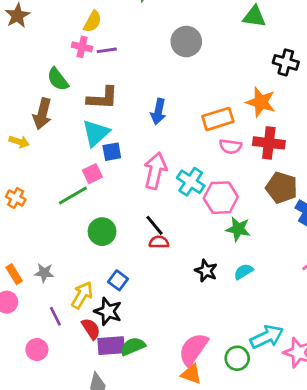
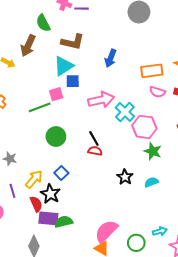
pink arrow: (155, 171) -> (101, 100), turned 55
cyan arrow: (267, 337) -> (160, 231), size x0.6

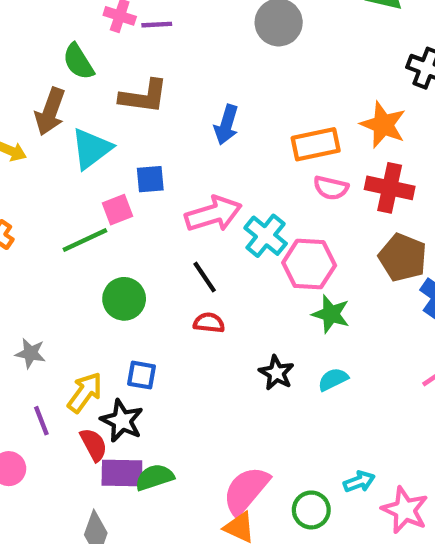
cyan triangle: (64, 66) -> (91, 149), moved
black line: (94, 138) -> (205, 277), moved
blue square: (61, 173) -> (141, 375), turned -32

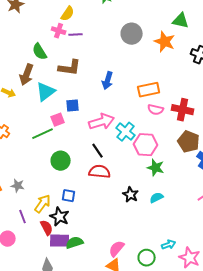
orange star: (383, 125) -> (165, 42), moved
red semicircle: (209, 323) -> (100, 172), size x1.5
pink semicircle: (246, 490) -> (117, 249), size x0.7

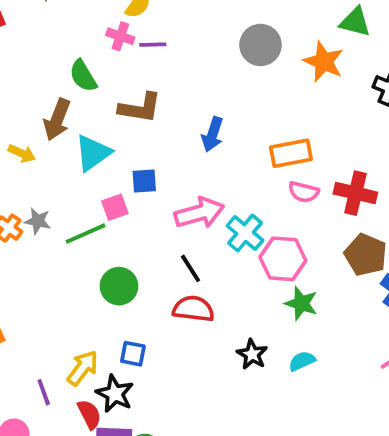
gray star: (18, 186) -> (38, 221), moved

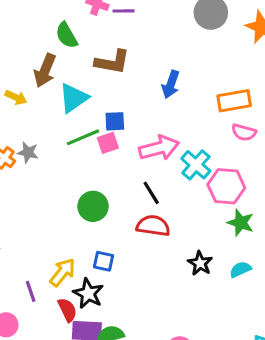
pink square: (115, 207) -> (108, 143), moved
green line: (85, 234) -> (83, 137), moved

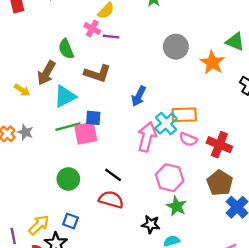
pink square: (108, 143) -> (86, 133), size x1.5
pink arrow: (159, 148) -> (147, 137), moved, turned -68
cyan cross: (196, 165) -> (166, 123), moved
black line: (151, 193) -> (113, 175), turned -30
black star: (200, 263) -> (151, 224), moved, turned -30

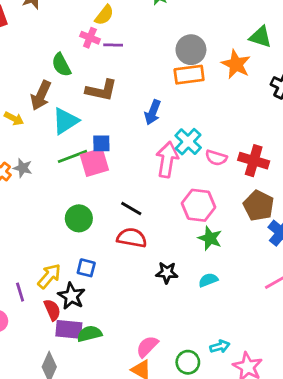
orange rectangle: (184, 115) -> (189, 75), moved
black star: (151, 224) -> (167, 273), moved

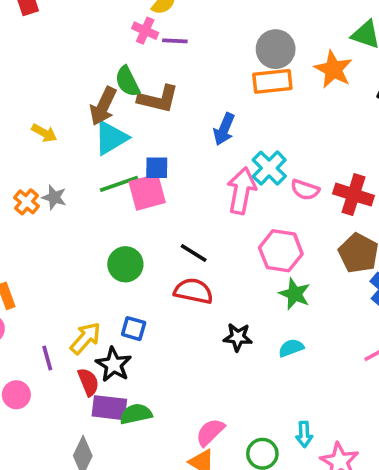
green semicircle: (61, 65) -> (127, 81), moved
brown arrow: (41, 95) -> (103, 106), moved
cyan arrow: (220, 347) -> (304, 434), turned 102

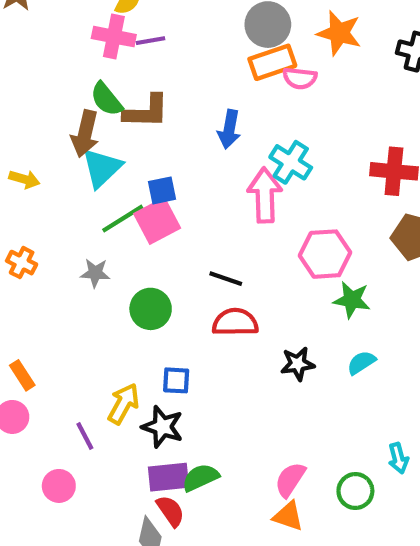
pink cross: (145, 31) -> (114, 37), size x1.4
pink semicircle: (305, 190) -> (300, 78), moved
gray star: (54, 197) -> (95, 273), moved
red semicircle: (88, 382) -> (170, 511), moved

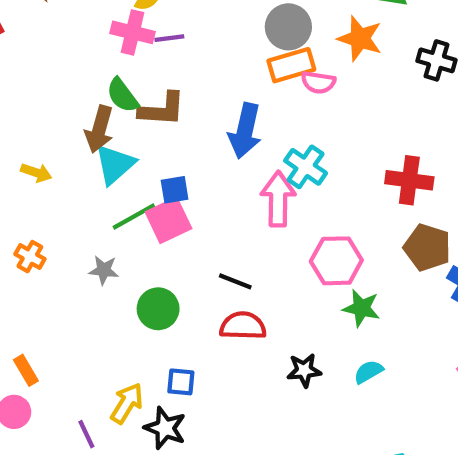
blue arrow: (229, 129) -> (245, 131), size x1.4

